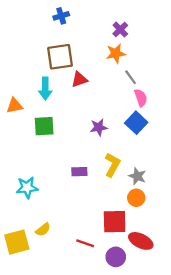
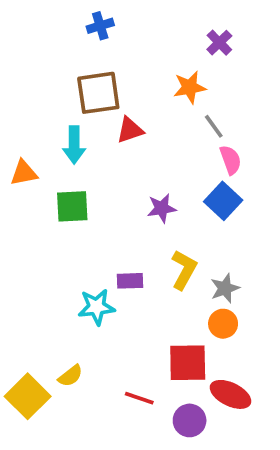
purple cross: (120, 29) -> (219, 43), moved
gray star: (137, 176) -> (225, 288), turned 30
cyan star: (27, 188) -> (96, 307), moved
yellow square: (17, 242) -> (28, 396), turned -30

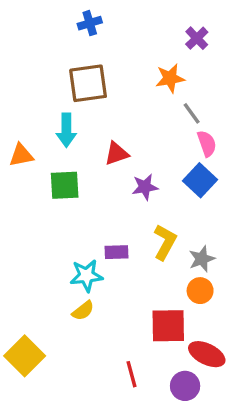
red triangle: (130, 130) -> (116, 154), moved
yellow semicircle: (70, 376) -> (83, 311), moved
red line: (139, 398) -> (132, 374), moved, turned 56
purple circle: (190, 420) -> (185, 386), moved

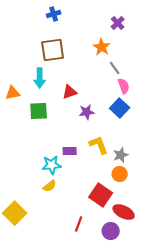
orange star: (170, 78) -> (102, 47), turned -30
yellow L-shape: (165, 242) -> (99, 145), turned -50
red square: (168, 326) -> (101, 195), turned 35
red line: (132, 374) -> (79, 224), turned 35

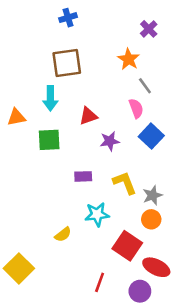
pink semicircle: (124, 86) -> (136, 108), moved
purple rectangle: (70, 151) -> (83, 176), moved
cyan star: (52, 165) -> (97, 214), moved

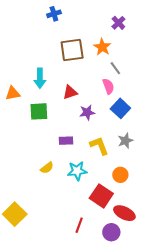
brown square: (67, 63) -> (72, 50), moved
gray star: (153, 195) -> (125, 141), moved
yellow semicircle: (63, 234) -> (47, 168), moved

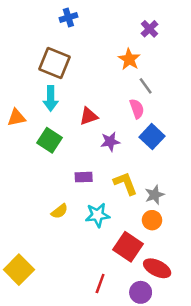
brown square: (72, 50) -> (54, 63), moved, turned 30
green square: (39, 111) -> (49, 140), turned 36
gray star: (125, 141) -> (155, 195), moved

